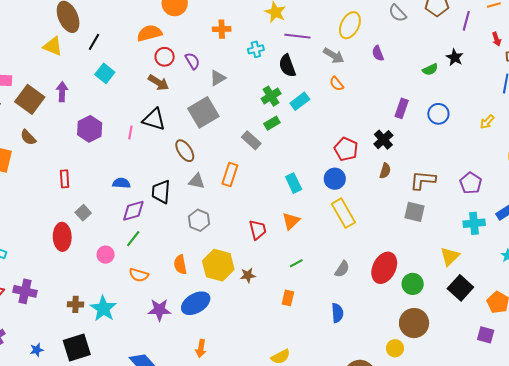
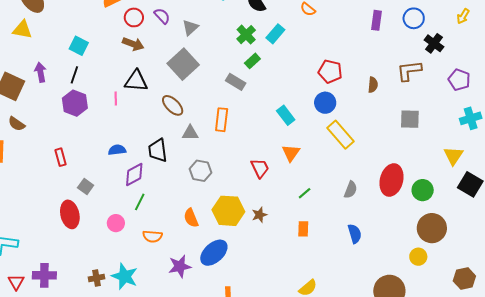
black line: (94, 42) -> (74, 75), moved
black cross: (383, 140) -> (434, 43), moved
brown L-shape: (423, 180) -> (409, 71), moved

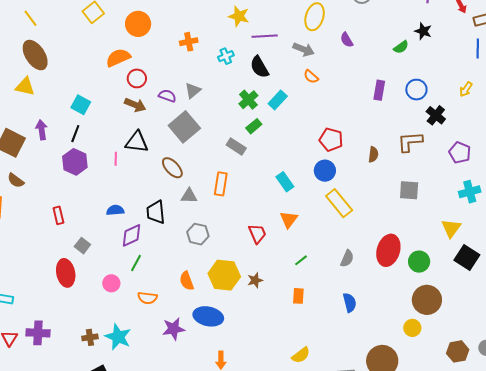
purple semicircle: (162, 16) -> (167, 96), moved, turned -30
blue ellipse: (214, 253) -> (208, 316), turned 52

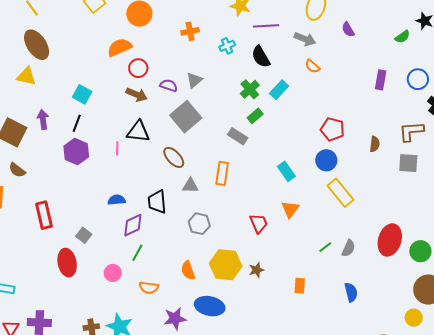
gray square: (409, 190) -> (408, 163), moved
red rectangle: (58, 215) -> (44, 215), moved, size x1.5
green line: (301, 260) -> (325, 247), moved

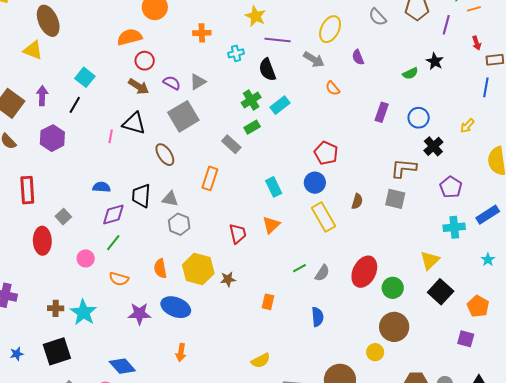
orange semicircle: (312, 66) -> (333, 88), moved
brown semicircle: (375, 144) -> (357, 201), moved
purple hexagon: (76, 152) -> (52, 138), moved
gray triangle: (190, 186) -> (170, 199), moved

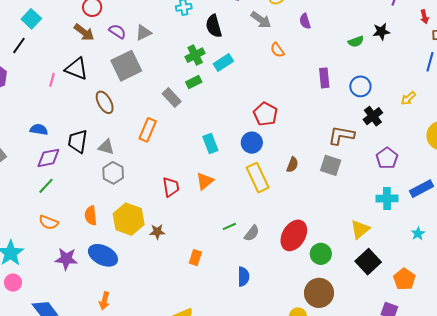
black star: (435, 61) -> (381, 32), turned 30
purple rectangle: (382, 112) -> (324, 78), turned -30
pink circle: (86, 258) -> (13, 283), moved

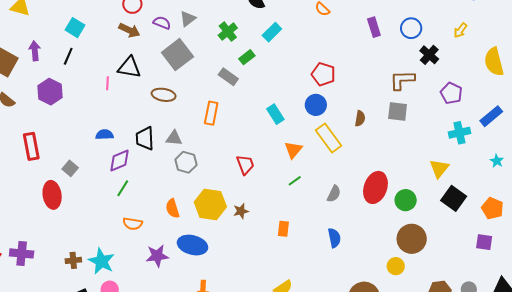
green cross: (195, 55) -> (228, 32), moved
brown ellipse: (105, 102) -> (164, 95), turned -40
orange triangle: (205, 181) -> (293, 150), moved
green line: (229, 226) -> (295, 181), moved

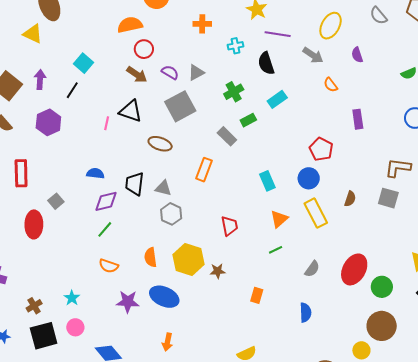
purple rectangle: (374, 27) -> (358, 119), moved
brown cross: (73, 260) -> (34, 306), moved, turned -35
cyan star: (101, 261) -> (72, 298), size x0.6

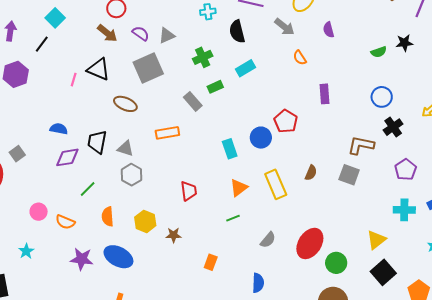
orange rectangle: (204, 170) -> (167, 133), turned 55
blue circle: (309, 178) -> (261, 138), moved
green line: (105, 229) -> (88, 189), moved
yellow hexagon: (188, 260) -> (145, 221), size x0.7
pink circle: (75, 327) -> (39, 212), moved

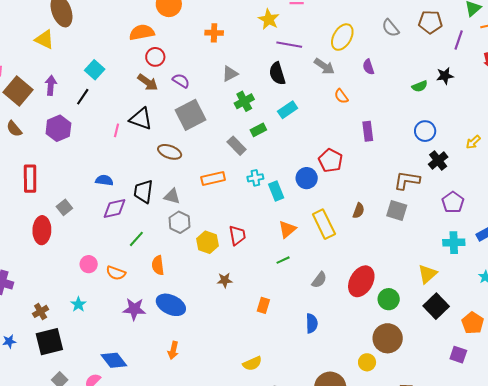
cyan cross: (208, 12) -> (255, 178), moved
gray triangle: (167, 36) -> (230, 74), moved
yellow hexagon: (145, 221) -> (208, 242), moved

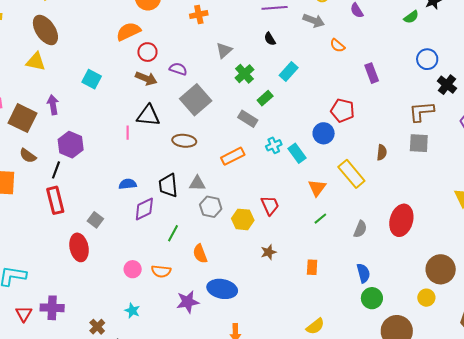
black semicircle: (277, 74) -> (270, 39), size x0.6
black line: (83, 97) -> (56, 170), moved
green circle: (389, 299) -> (372, 298), moved

